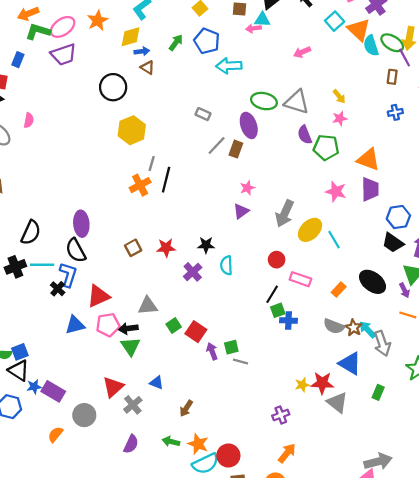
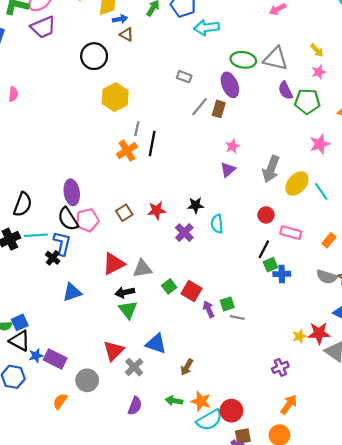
pink star: (336, 191) -> (320, 144), turned -30
red triangle: (98, 296) -> (114, 264), moved
pink pentagon: (108, 325) -> (87, 220), moved
blue triangle: (156, 383) -> (156, 344), size x1.5

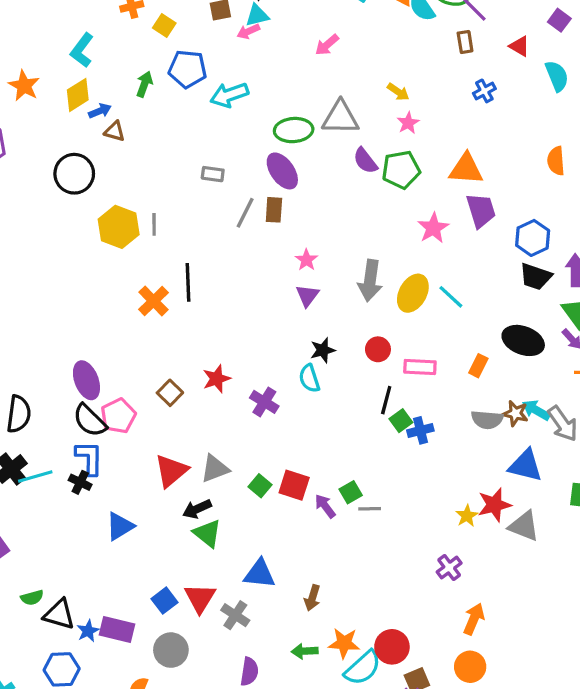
gray line: (137, 129) -> (154, 224), moved
black star: (196, 205) -> (323, 350), moved
cyan line: (36, 235) -> (35, 477), moved
blue square: (20, 322) -> (165, 601), moved

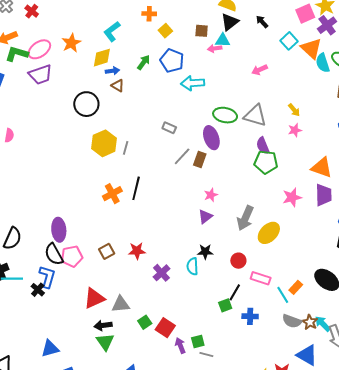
green pentagon: (401, 170) -> (266, 162), moved
cyan line: (451, 297) -> (283, 295), moved
green square: (401, 421) -> (225, 305), moved
blue triangle: (120, 526) -> (50, 349), moved

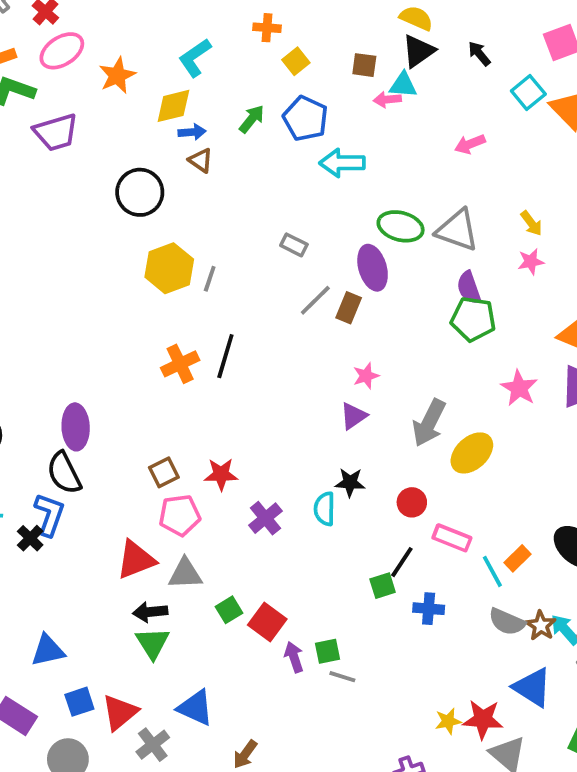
pink ellipse: (39, 49) -> (62, 51), moved
pink star: (292, 197) -> (519, 388), turned -30
pink pentagon: (72, 256) -> (180, 515), moved

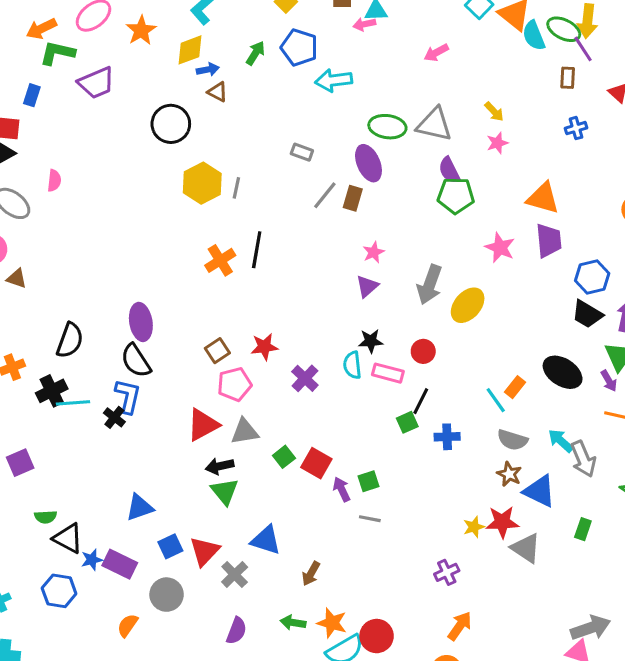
pink rectangle: (452, 538) -> (388, 373), moved
brown star: (541, 626) -> (509, 474), moved
gray line: (342, 677) -> (370, 519), moved

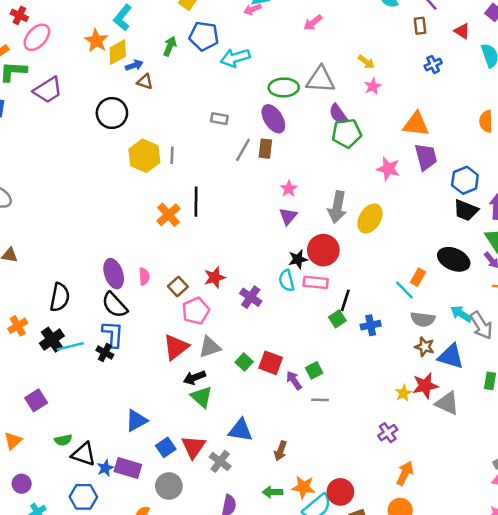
orange star: (141, 30) -> (96, 41), moved
pink semicircle: (54, 181) -> (144, 276), moved
red circle: (423, 351) -> (323, 250), moved, size x1.6

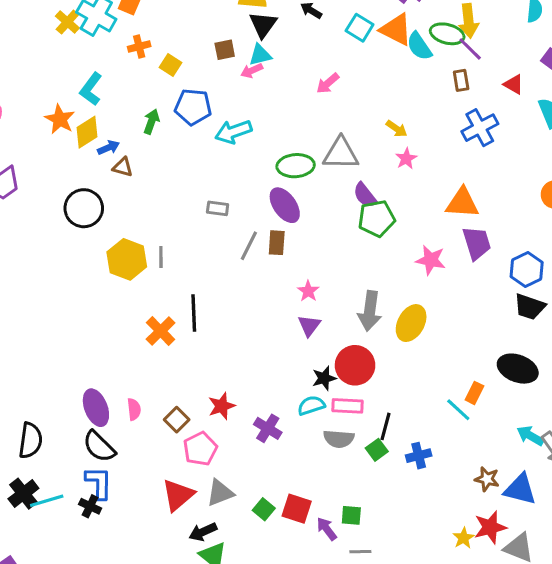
blue cross: (433, 64) -> (480, 128), size x1.6
cyan semicircle: (287, 281) -> (311, 405), turned 90
gray semicircle: (423, 319) -> (339, 439), moved
green square: (314, 370) -> (351, 515), turned 35

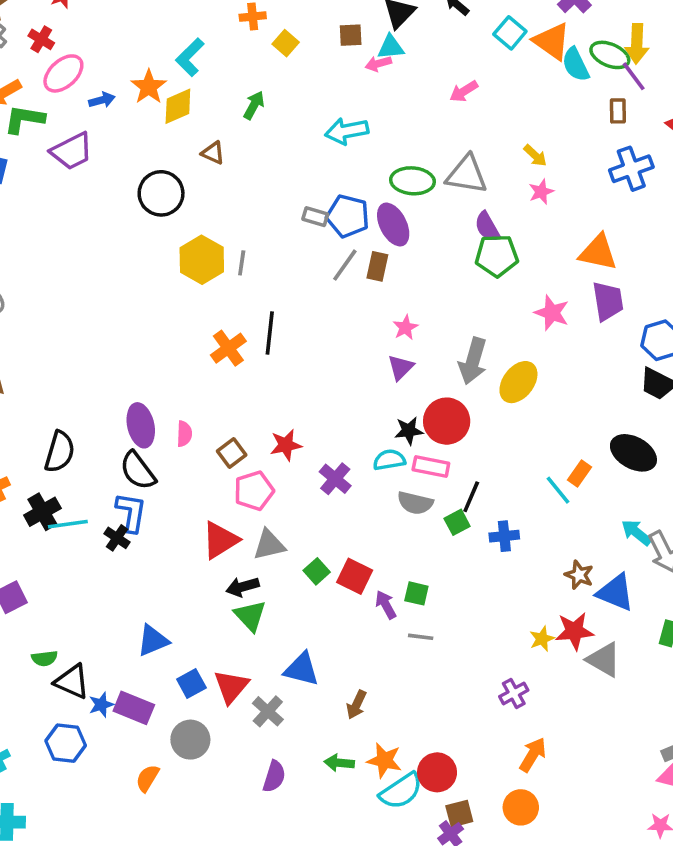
blue pentagon: (193, 107) -> (348, 216), moved
blue arrow: (108, 148) -> (102, 100), moved

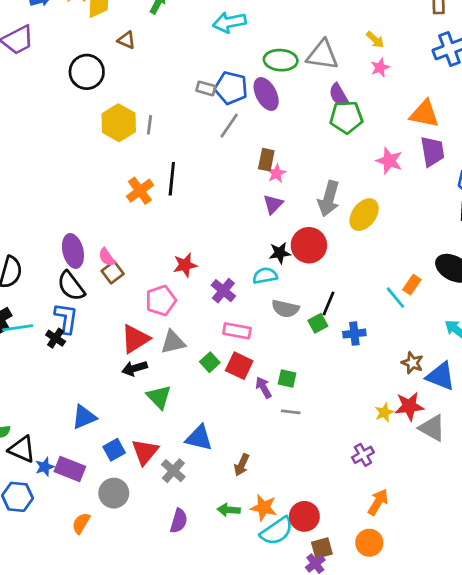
brown rectangle: (377, 266) -> (266, 160), moved
pink semicircle: (184, 434) -> (107, 257), turned 144
brown square: (232, 453) -> (113, 272), moved
pink rectangle: (431, 467) -> (237, 331), moved
black arrow: (243, 587) -> (134, 368), moved

